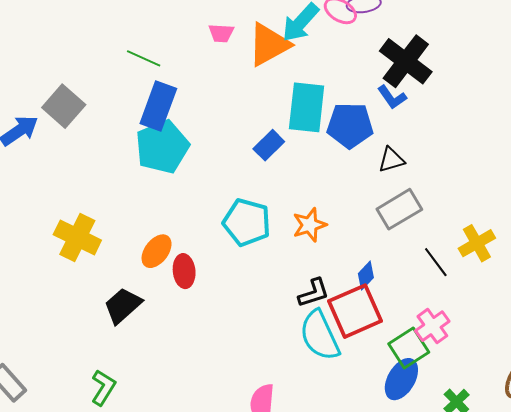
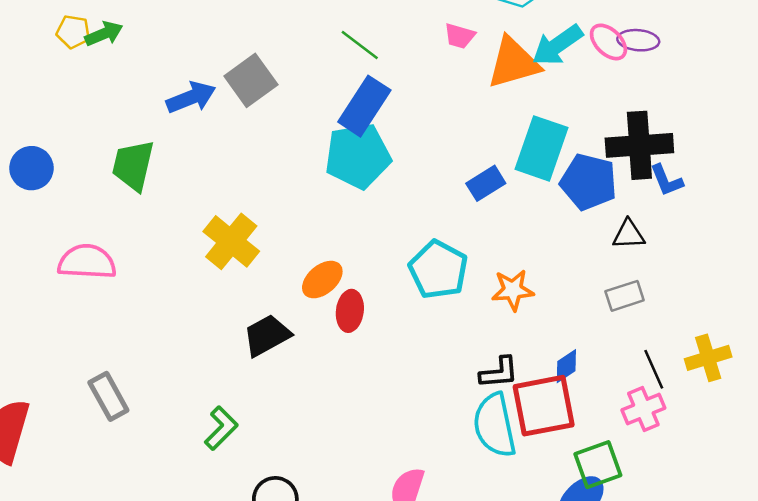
black cross: (406, 61) -> (639, 145), moved, turned 36
blue L-shape: (392, 97) -> (667, 180), moved
gray rectangle: (399, 209) -> (625, 296), size x0.7
pink cross: (432, 326) -> (643, 409), moved

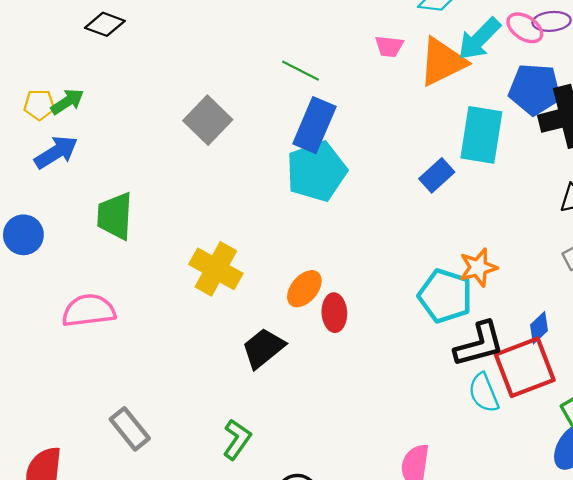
blue arrow: (191, 97) -> (56, 152), moved
blue pentagon: (589, 182) -> (535, 89), moved
cyan pentagon: (438, 270) -> (445, 296), moved
black L-shape: (499, 373) -> (479, 344), size x1.4
cyan semicircle: (495, 425) -> (484, 393), size x0.7

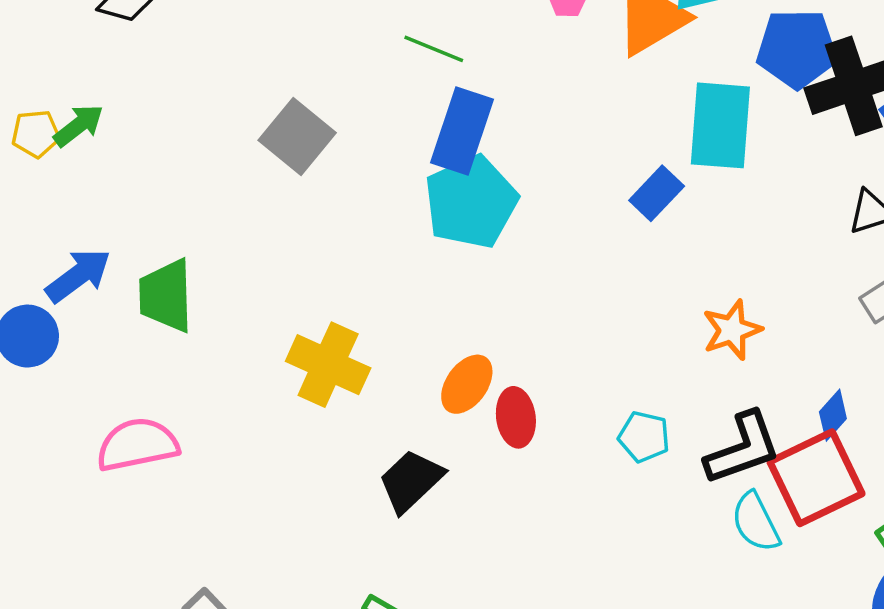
blue arrow: (56, 152) -> (78, 275), moved
cyan pentagon: (445, 296) -> (644, 437), moved, size x0.6

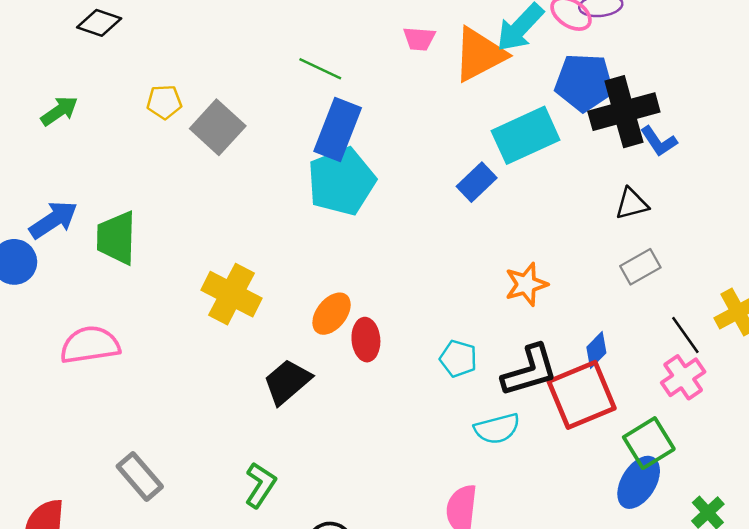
cyan rectangle: (720, 125) -> (526, 135), turned 58
yellow pentagon: (36, 134) -> (164, 102), moved
cyan semicircle: (756, 522) -> (497, 429), moved, turned -81

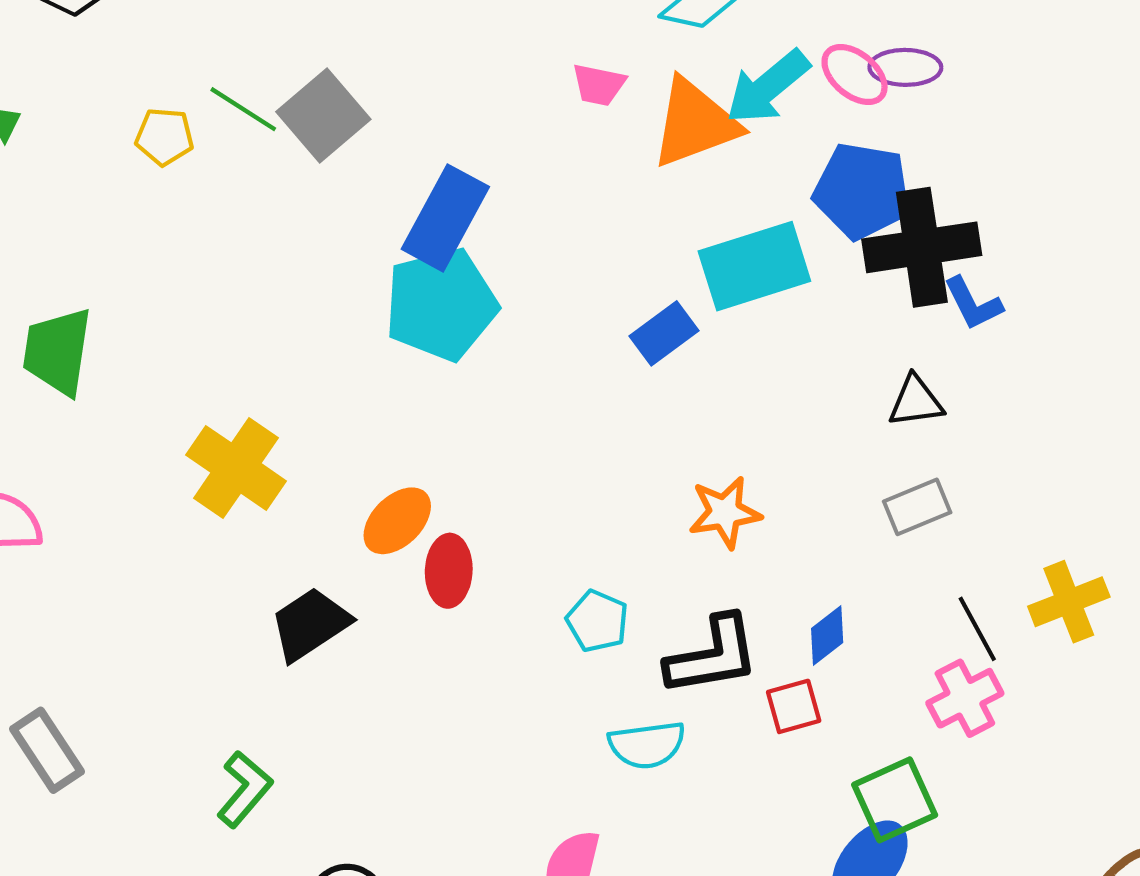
green line: (320, 69) -> (243, 109), moved
gray square: (218, 127) -> (323, 116), moved
red square: (582, 395) -> (794, 706), size x0.5

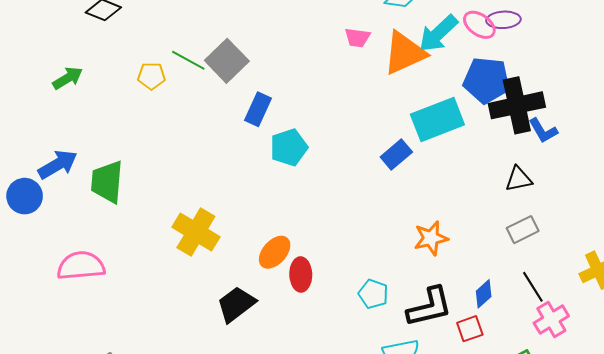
blue rectangle: (445, 218) -> (258, 109), moved, size x0.7
cyan pentagon: (441, 304) -> (289, 147), size x0.7
black line: (977, 629) -> (533, 287), moved

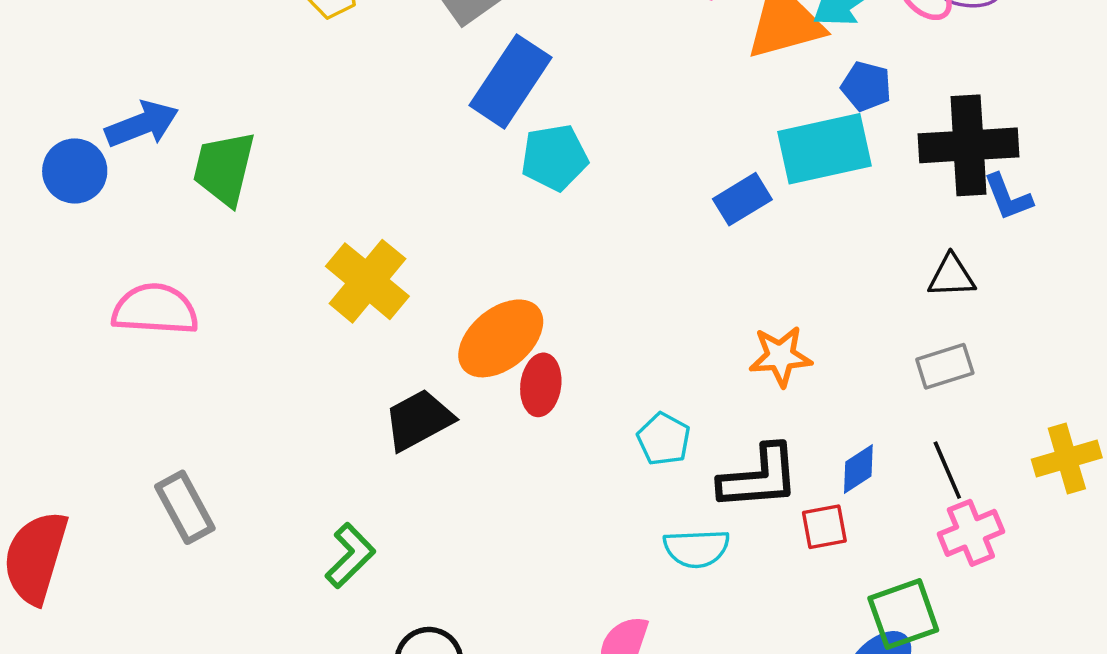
blue pentagon: (487, 80) -> (866, 86), moved, size x0.6
blue rectangle: (258, 109) -> (511, 81), size x1.5
orange ellipse: (275, 252) -> (501, 338), size x1.4

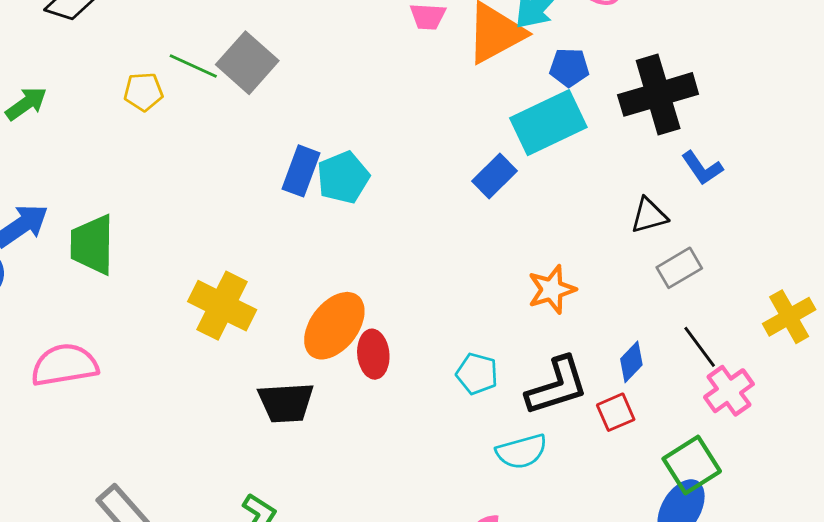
blue rectangle: (511, 81) -> (301, 171), moved, size x0.7
blue L-shape: (1008, 197) -> (702, 168), moved
black triangle: (952, 276) -> (649, 216), moved
black trapezoid: (419, 420) -> (286, 403), turned -142

